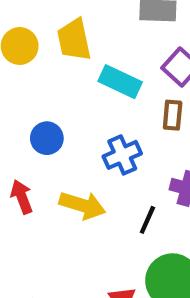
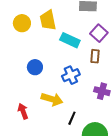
red arrow: (22, 197) -> (23, 111), moved
black line: (147, 220) -> (72, 118), moved

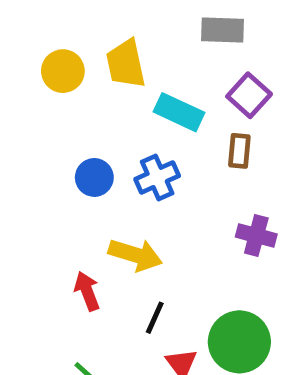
blue cross: (71, 75) -> (157, 177), moved
red arrow: (23, 111) -> (87, 291), moved
black line: (72, 118) -> (155, 318), moved

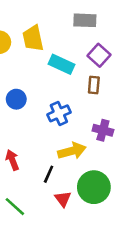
blue cross: (157, 177) -> (59, 113), moved
yellow arrow: (135, 255) -> (72, 151), moved, turned -32

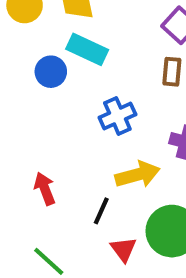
cyan rectangle: (62, 64) -> (87, 49), moved
blue circle: (16, 99) -> (51, 72), moved

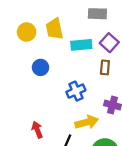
cyan rectangle: (87, 49) -> (81, 45), moved, turned -30

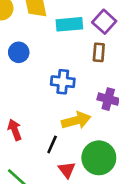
blue cross: (76, 91) -> (63, 82), turned 30

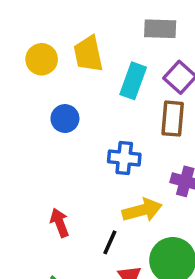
cyan rectangle: (69, 24) -> (133, 81), turned -65
brown rectangle: (99, 52) -> (173, 119), size x1.4

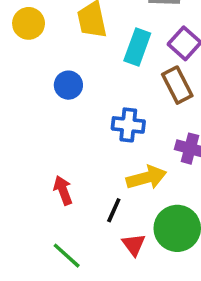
yellow circle: (42, 59) -> (29, 23), moved
brown rectangle: (173, 119) -> (177, 85), turned -32

